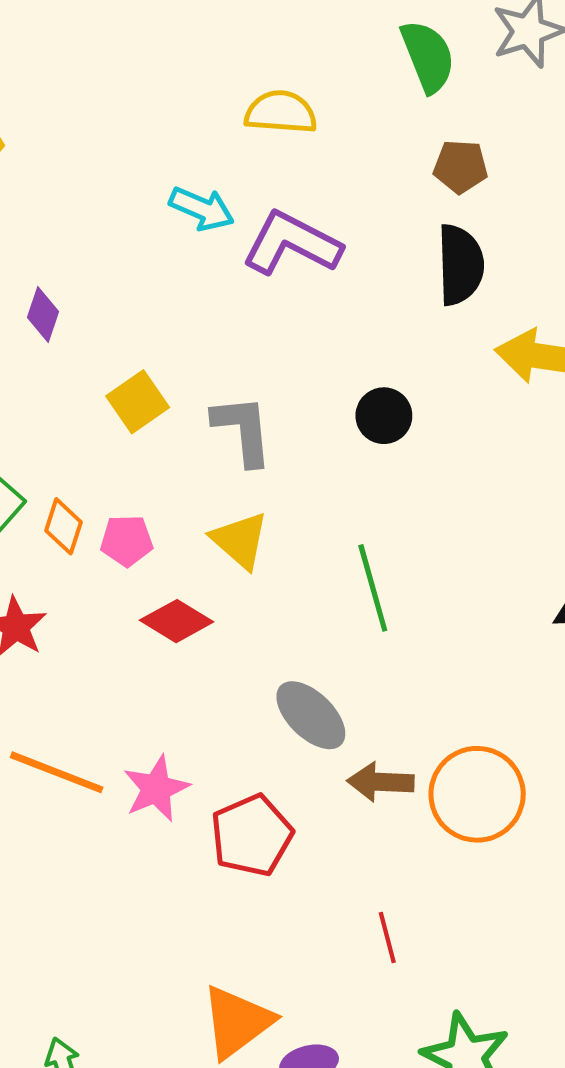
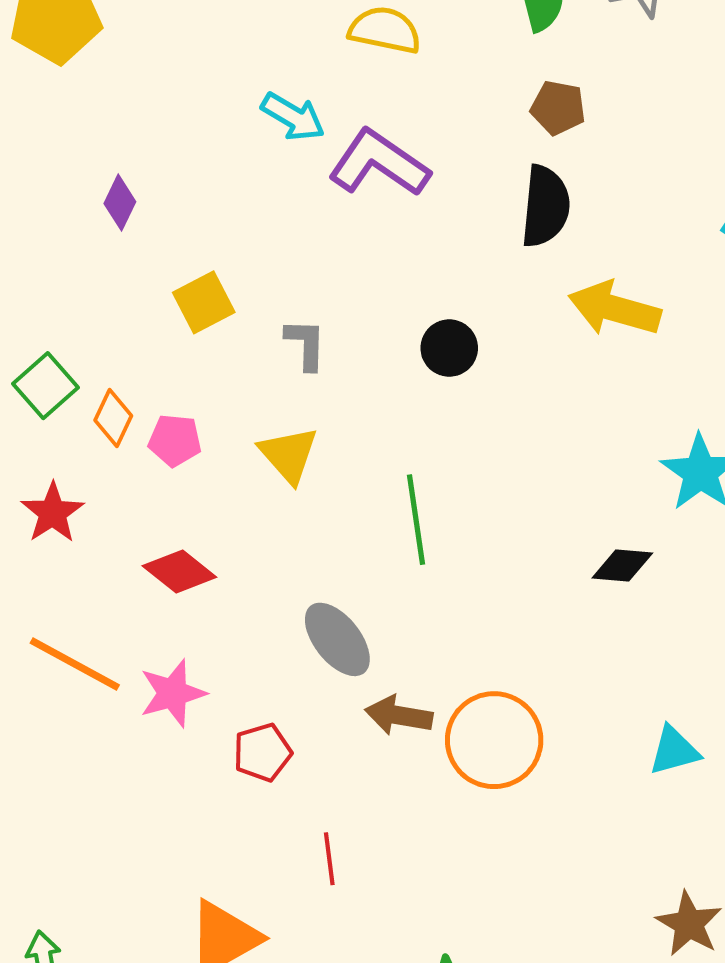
gray L-shape: (243, 430) -> (306, 344), size x0.7
red diamond: (177, 621) -> (179, 571), moved
red pentagon: (252, 835) -> (262, 752), size x0.7
red line: (387, 938) -> (329, 859), moved

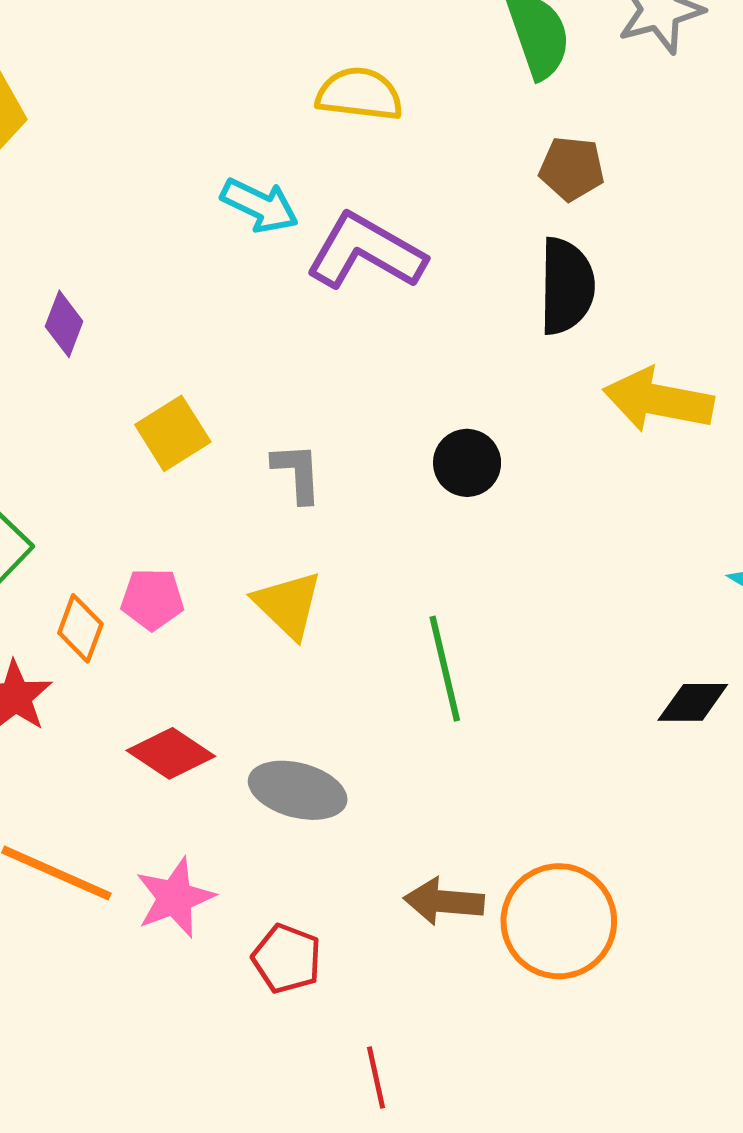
orange diamond: (113, 418) -> (80, 628), moved
gray ellipse: (337, 639) -> (298, 790), moved, turned -32
red pentagon: (262, 752) -> (287, 959), turned -30

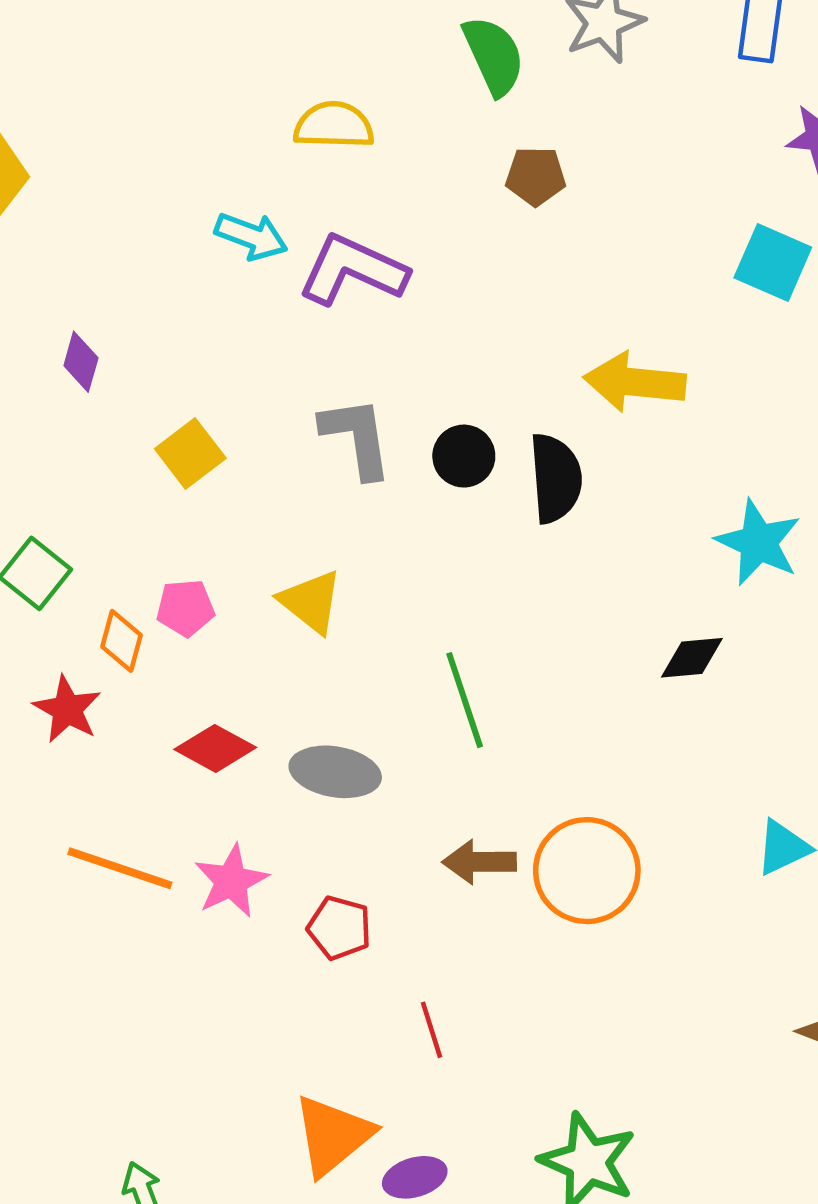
black semicircle: (566, 286) -> (556, 478), moved
gray L-shape: (297, 473) -> (357, 437), moved, size x1.5
green line: (445, 669) -> (465, 700), moved

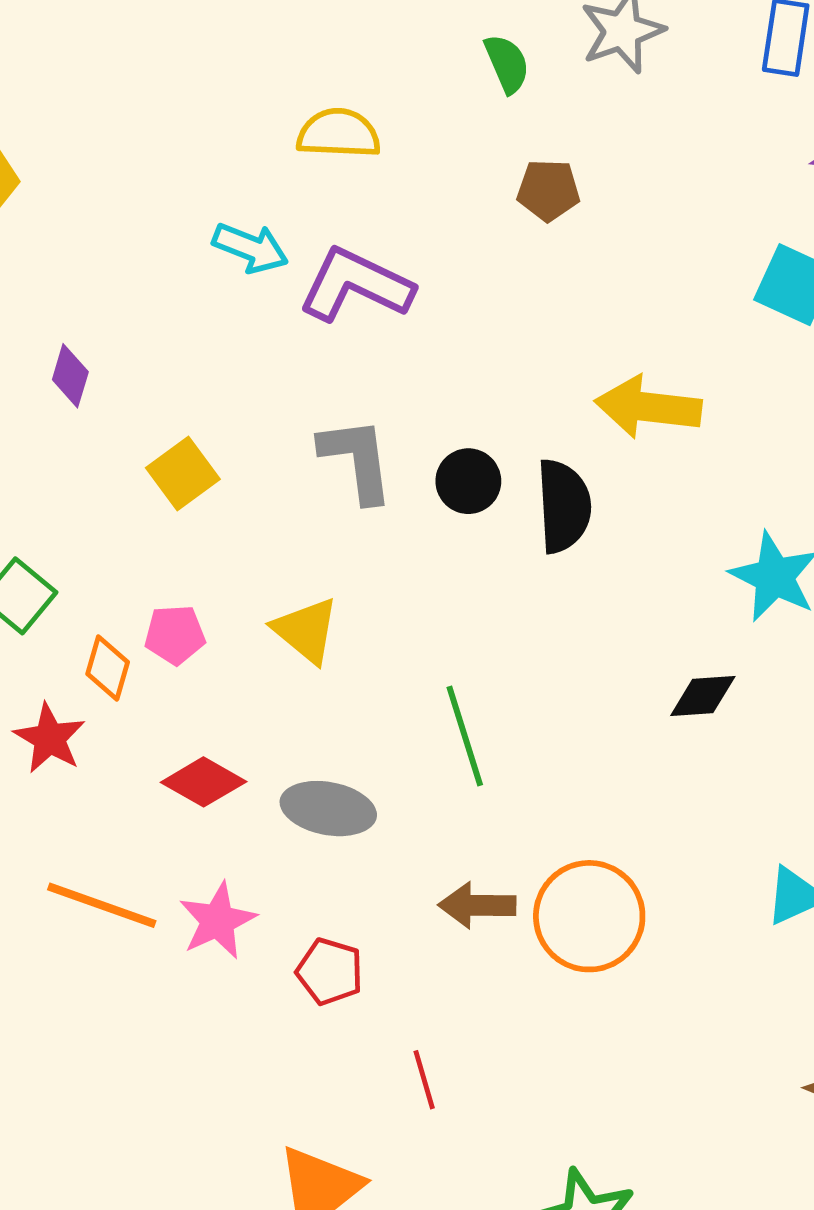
green semicircle: (494, 56) -> (507, 64), size x0.7

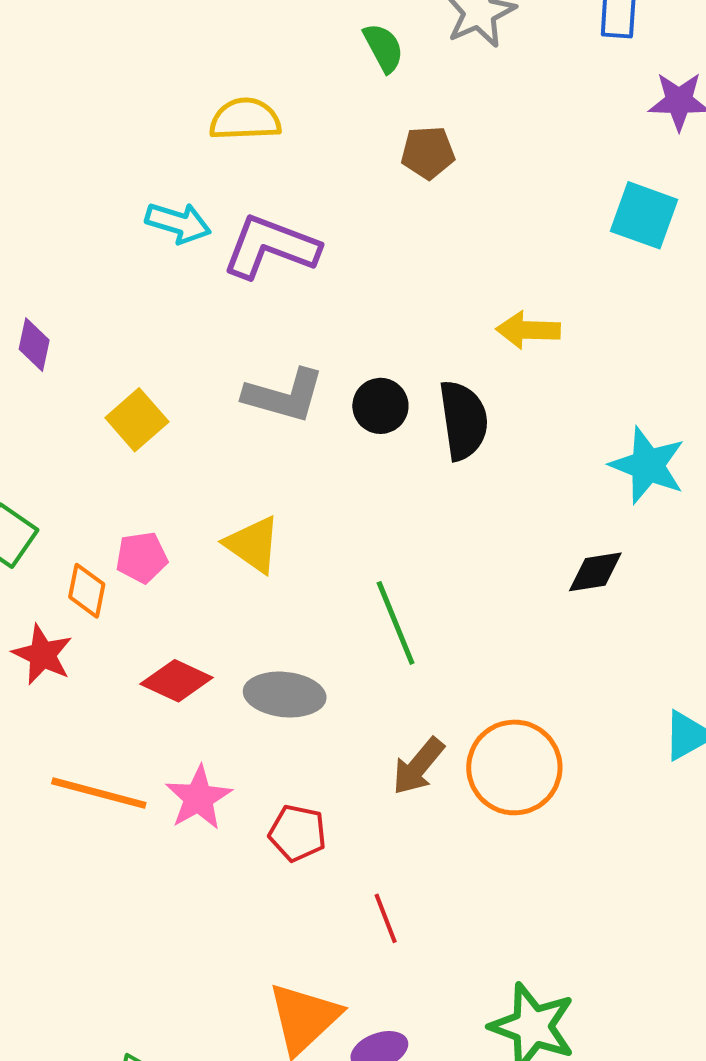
yellow arrow: (648, 407) -> (528, 330), size x0.7
gray L-shape: (357, 460) -> (284, 396), turned 118
brown arrow: (477, 905) -> (418, 766), turned -46

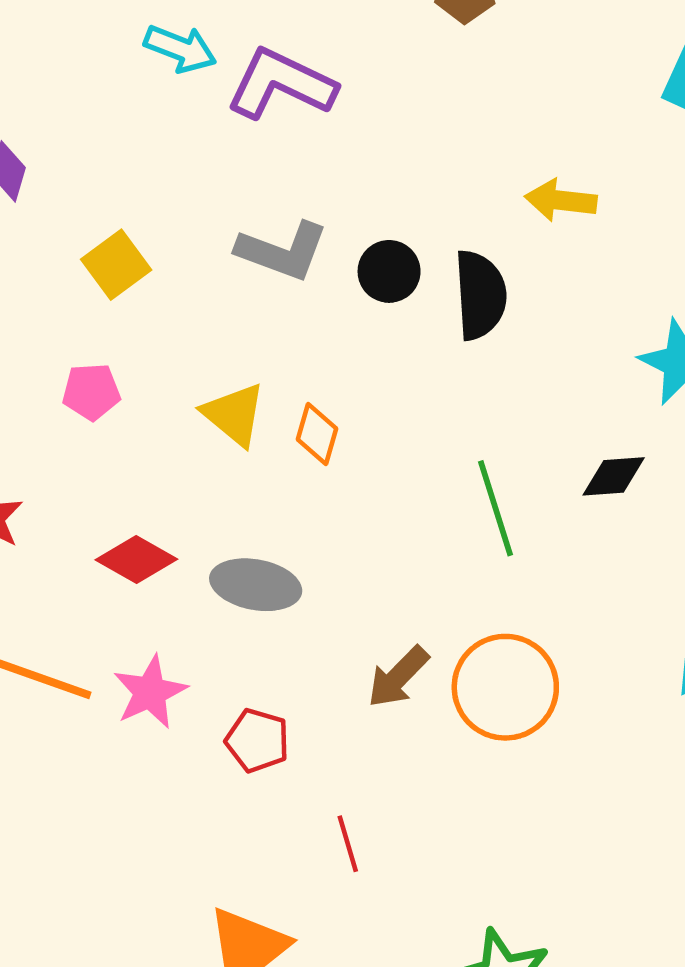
pink pentagon: (142, 558) -> (91, 392), moved
orange diamond: (87, 591) -> (317, 434), moved
green line: (396, 623) -> (496, 508), moved

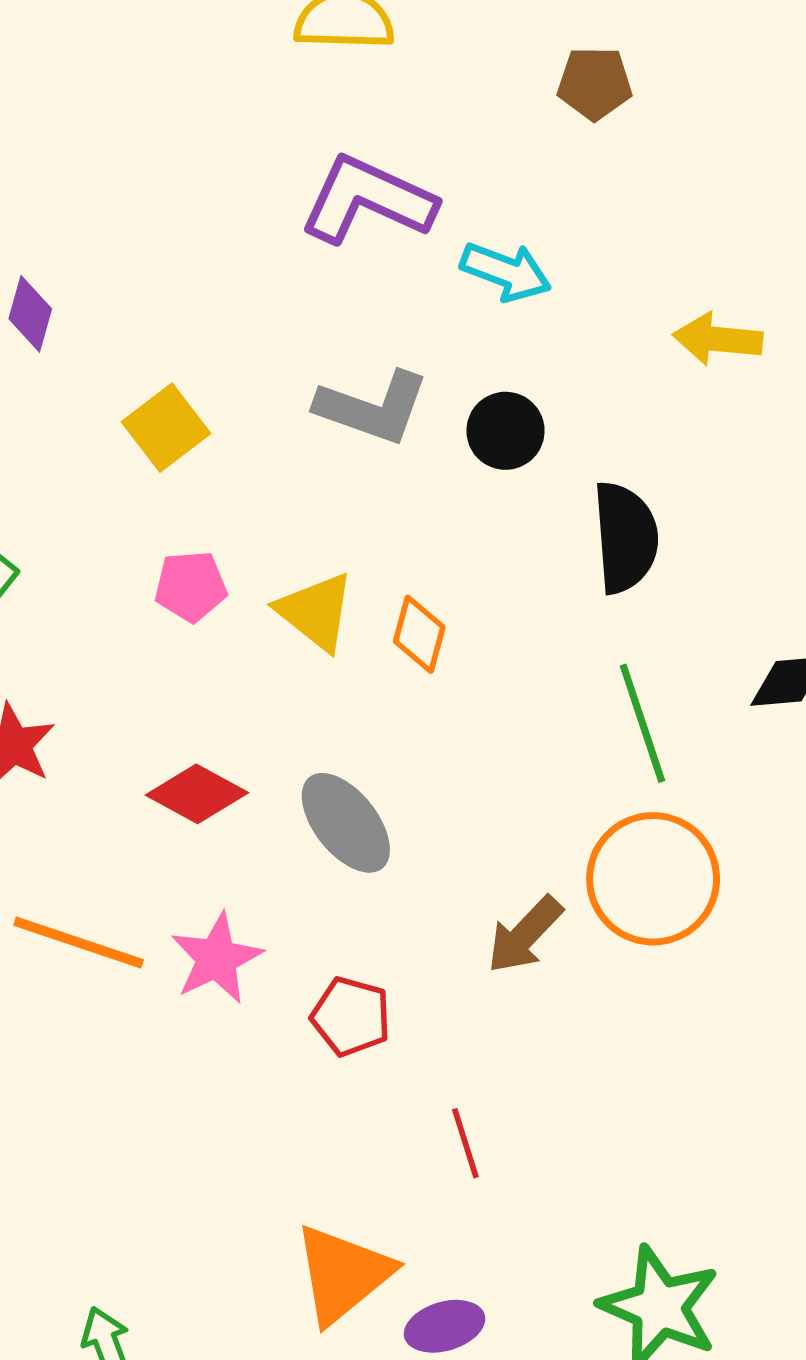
cyan arrow: (180, 49) -> (506, 272), moved
black semicircle: (480, 295) -> (625, 537), moved
pink pentagon: (91, 392) -> (191, 586), moved
gray ellipse: (256, 585) -> (346, 823), turned 42
orange circle: (505, 687) -> (653, 879), moved

